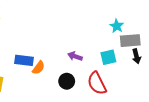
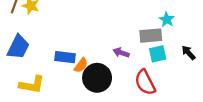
gray rectangle: (130, 41) -> (151, 36), moved
black arrow: (136, 56) -> (188, 53), turned 152
black circle: (67, 81) -> (97, 78), moved, size x1.6

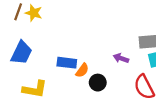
black circle: (97, 78) -> (98, 83), size x0.6

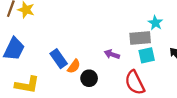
blue rectangle: (67, 63) -> (59, 59), turned 48

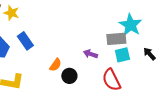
cyan star: (155, 23) -> (130, 25), size x1.6
blue rectangle: (59, 59) -> (25, 41), moved

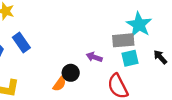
orange semicircle: (55, 65) -> (59, 84), moved
black circle: (69, 76) -> (71, 73), moved

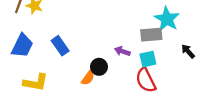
blue rectangle: (21, 43) -> (60, 46), moved
cyan square: (130, 58) -> (148, 59), moved

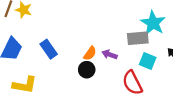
cyan square: (148, 59) -> (148, 61), moved, turned 35
orange semicircle: (88, 78) -> (90, 53), moved

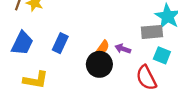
blue rectangle: (49, 49) -> (60, 43), turned 60
black circle: (87, 70) -> (99, 64), size x1.5

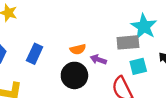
orange semicircle: (103, 48) -> (78, 49), moved, turned 40
cyan square: (162, 55) -> (138, 66), turned -36

